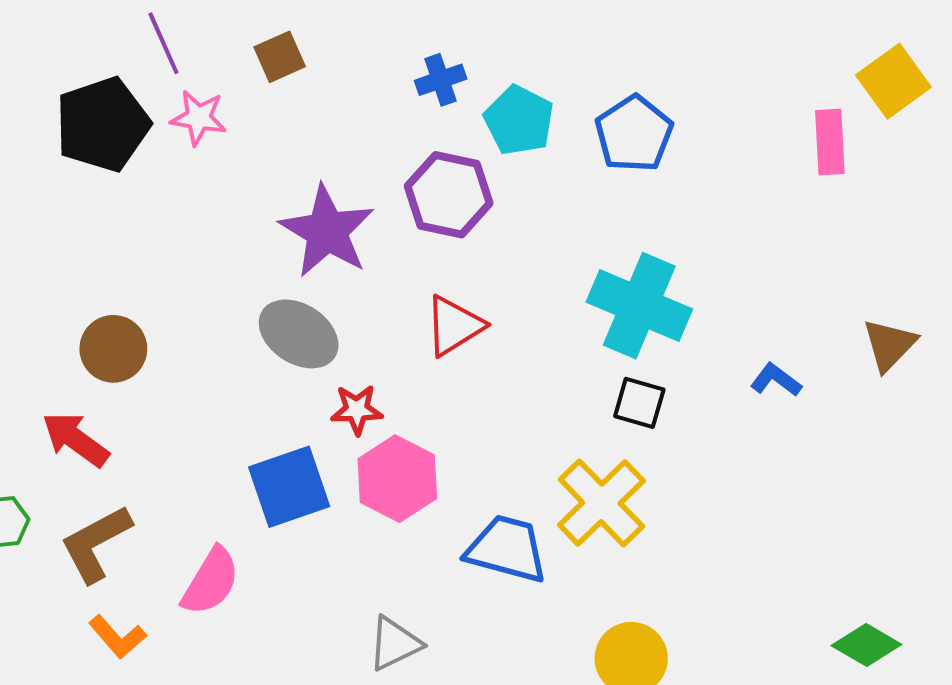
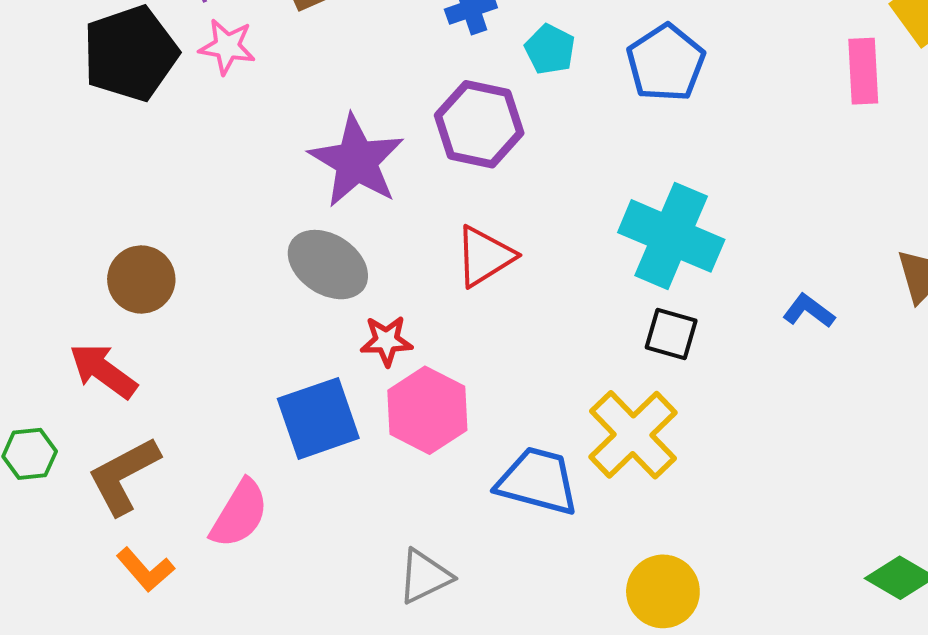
cyan pentagon: (519, 120) -> (550, 49), size x0.7

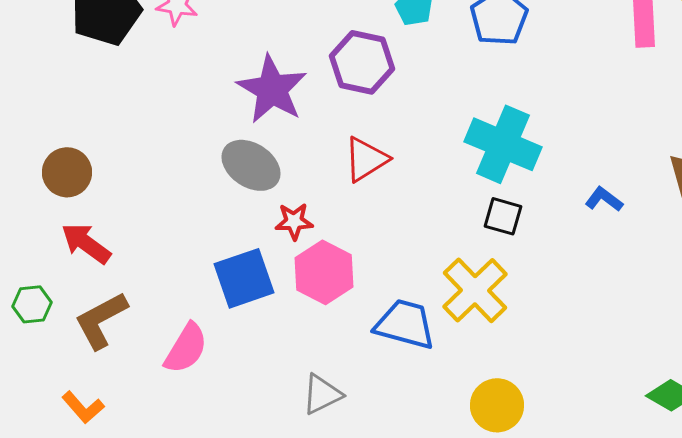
brown circle: (141, 279) -> (67, 172), moved
orange L-shape: (145, 570) -> (83, 407), moved

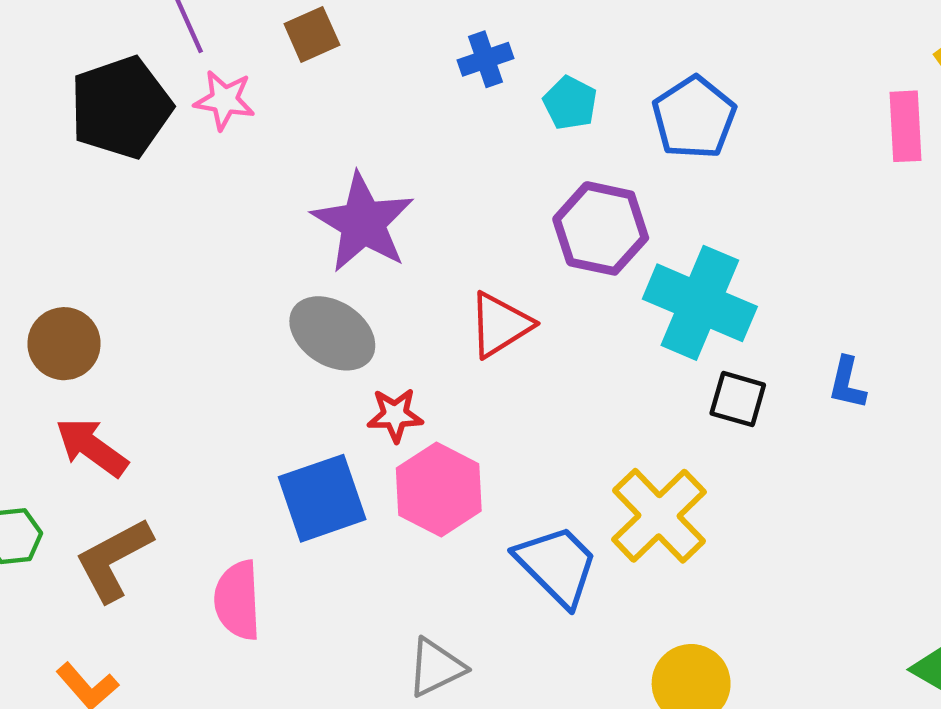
purple hexagon: (362, 62) -> (601, 228), moved
blue L-shape: (604, 199) -> (847, 383), turned -114
black square: (503, 216) -> (738, 399), moved
blue trapezoid: (405, 324) -> (557, 565), turned 30
pink semicircle: (186, 348) -> (238, 600), turned 146

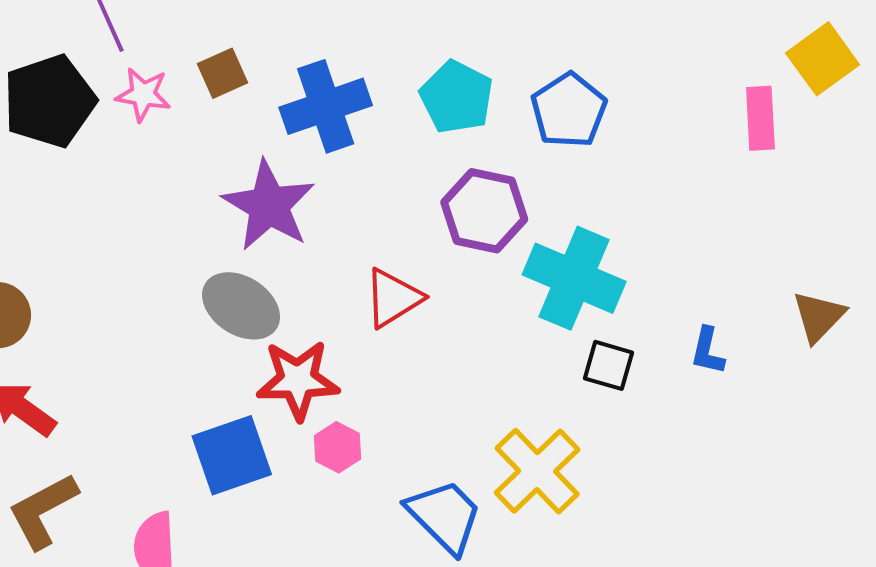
brown square: (312, 34) -> (223, 73), moved
blue cross: (485, 59) -> (326, 106), moved, size x1.8
cyan pentagon: (570, 103) -> (456, 97), size x1.5
red star: (395, 415) -> (298, 380), size x1.6
pink hexagon: (439, 489) -> (338, 447), size x0.6

